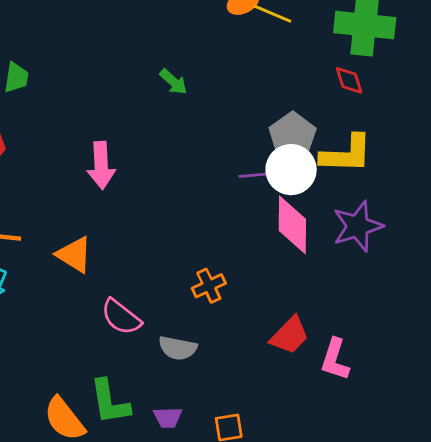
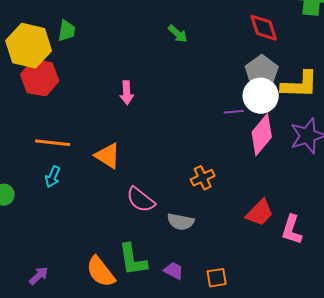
red diamond: (349, 80) -> (264, 28), moved, size x1.4
pink arrow: (101, 165) -> (127, 93), size x0.7
purple line: (253, 175) -> (234, 112), moved
pink diamond: (292, 225) -> (262, 135), turned 39
purple trapezoid: (168, 417) -> (174, 271), turned -150

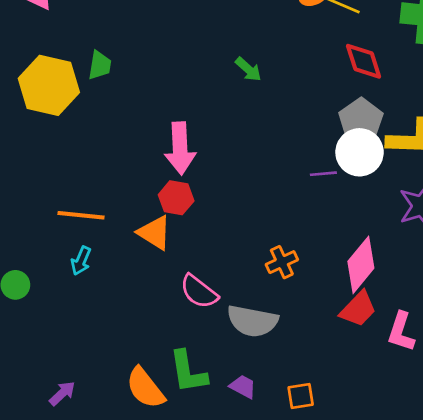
red hexagon: (40, 78) -> (176, 198), moved, size x0.7
pink arrow: (127, 93) -> (180, 148), size x1.6
pink diamond: (262, 135) -> (361, 265), moved
gray semicircle: (181, 222) -> (252, 321), size x1.4

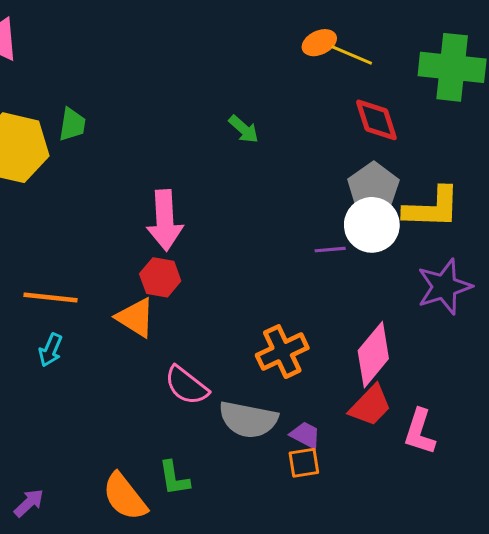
orange cross: (282, 262) -> (282, 352), size x1.4
green L-shape: (188, 372) -> (174, 478), size x0.7
purple trapezoid: (243, 387) -> (305, 435), moved
orange square: (301, 396) -> (304, 463), moved

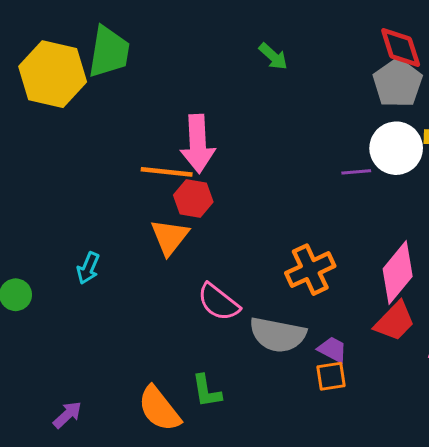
green trapezoid: (72, 125) -> (109, 52), size x1.6
gray pentagon: (373, 188) -> (398, 83), moved
orange line: (51, 297) -> (167, 172), moved
orange triangle: (135, 318) -> (170, 237), turned 36

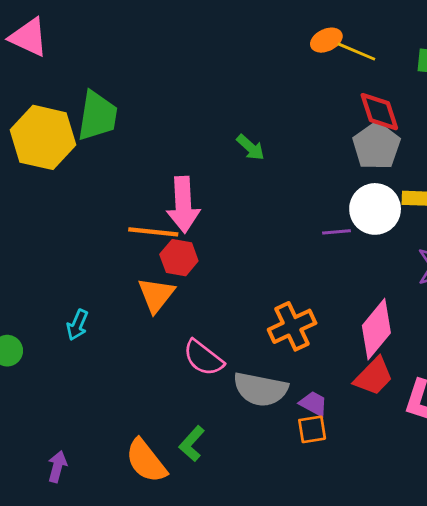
green arrow: (273, 56) -> (251, 147), moved
green L-shape: (207, 391) -> (192, 444), turned 51
purple arrow: (67, 415) -> (57, 467), turned -32

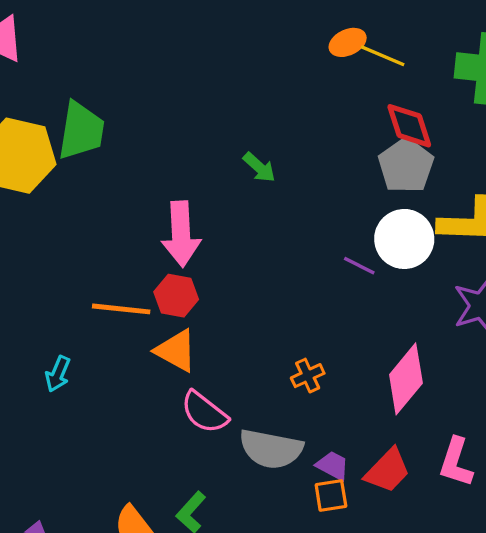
orange line: (153, 232) -> (121, 309), moved
purple line: (336, 232) -> (359, 266), turned 32
orange triangle: (156, 295) -> (176, 351), moved, turned -39
orange cross: (292, 326) -> (308, 376), size x0.6
red trapezoid: (374, 376) -> (388, 471), moved

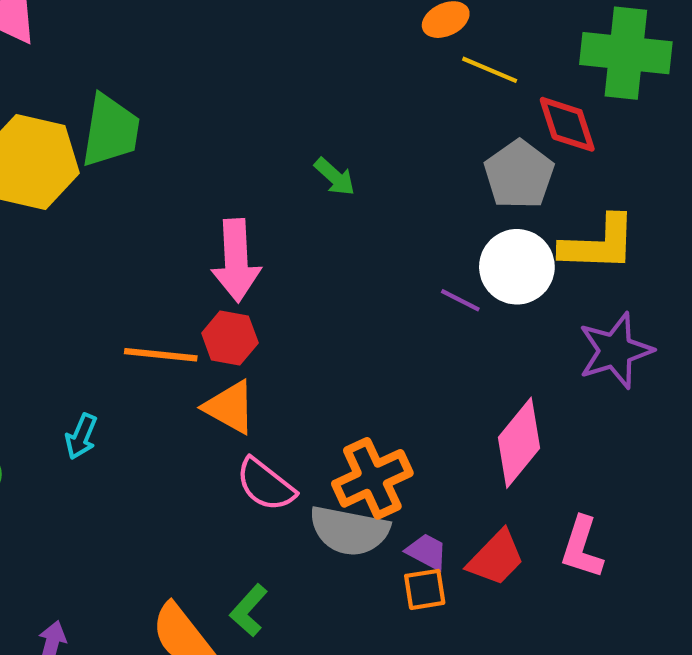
yellow line: (383, 56) -> (490, 70), moved
red diamond: (409, 126) -> (567, 124), moved
orange cross: (308, 376) -> (372, 478), moved, size x1.8

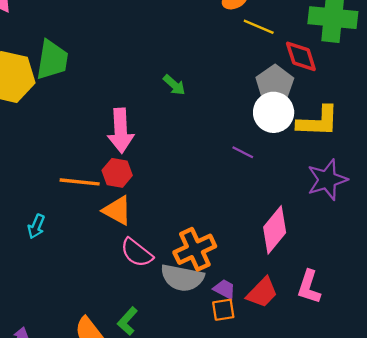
white circle: (517, 267) -> (274, 112), moved

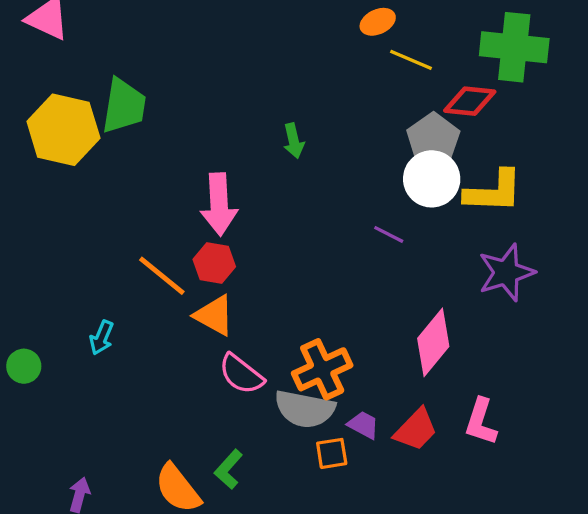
red diamond: (301, 56) -> (470, 101), turned -66
green arrow: (174, 85) -> (294, 141), turned 35
orange line: (80, 182) -> (162, 276), turned 33
orange square: (223, 310) -> (332, 453), moved

